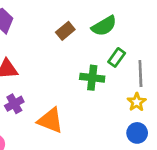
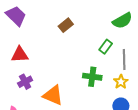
green semicircle: (104, 26) -> (122, 21), moved
green cross: (92, 78) -> (92, 77), moved

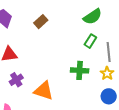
green semicircle: (122, 21) -> (93, 17), moved
brown rectangle: (66, 25) -> (41, 22), moved

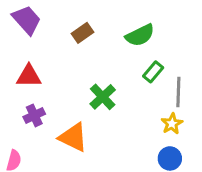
green semicircle: (93, 17) -> (140, 35), moved
green cross: (80, 70) -> (103, 97), moved, turned 36

